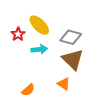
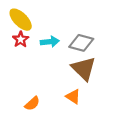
yellow ellipse: (39, 25) -> (21, 20), moved
cyan arrow: (39, 49) -> (50, 42), moved

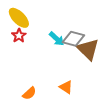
cyan arrow: (50, 42) -> (57, 39), moved, turned 49
brown triangle: (84, 69) -> (88, 49), moved

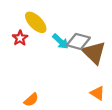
yellow ellipse: (19, 18) -> (36, 22), moved
orange triangle: (66, 87) -> (97, 93), moved

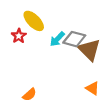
cyan arrow: (60, 41) -> (57, 39), turned 91

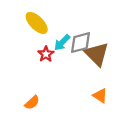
red star: (19, 36) -> (46, 54), moved
gray diamond: (74, 39) -> (80, 43), turned -30

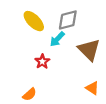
gray diamond: (80, 43) -> (68, 20), moved
red star: (46, 54) -> (42, 61), moved

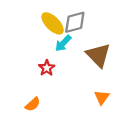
yellow ellipse: (34, 21) -> (53, 23), moved
orange triangle: (92, 88) -> (102, 97), turned 32

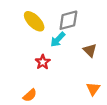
yellow ellipse: (53, 23) -> (34, 21), moved
brown triangle: (98, 55) -> (90, 50), size x0.6

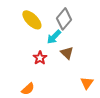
gray diamond: (68, 20) -> (64, 19), turned -35
brown triangle: (90, 50) -> (67, 53), moved

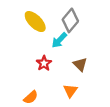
brown triangle: (67, 53) -> (80, 64), moved
orange triangle: (87, 83) -> (70, 91), moved

